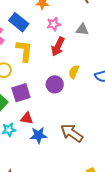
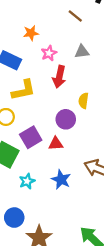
yellow L-shape: (24, 51) -> (24, 90), turned 85
red triangle: (27, 118) -> (56, 144), moved
blue star: (38, 135) -> (61, 180), turned -30

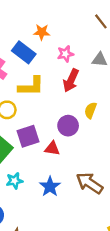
orange star: (31, 33) -> (42, 32), moved

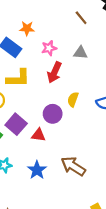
purple square: (28, 136) -> (16, 124), turned -30

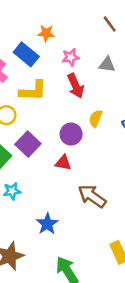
red arrow: (54, 72) -> (76, 86), turned -50
red triangle: (39, 135) -> (63, 163), moved
blue star: (37, 170) -> (47, 224), moved

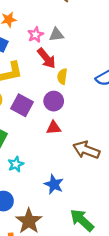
gray triangle: (107, 65) -> (56, 35), moved
yellow semicircle: (96, 118) -> (62, 76), moved
purple square: (28, 144) -> (22, 105), moved

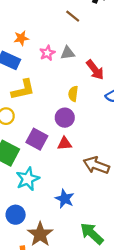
red arrow: (46, 58) -> (95, 70), moved
purple square: (22, 105) -> (37, 139), moved
cyan star: (16, 164) -> (28, 179), size x1.5

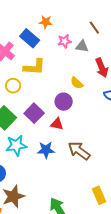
brown line: (73, 16) -> (94, 28), moved
yellow semicircle: (73, 94) -> (77, 83), turned -72
blue star: (65, 199) -> (46, 150), moved, turned 30

